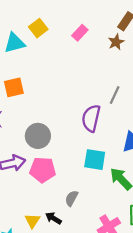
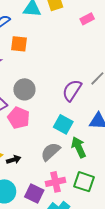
gray semicircle: (72, 198) -> (50, 152), moved, size x1.5
black arrow: (53, 218) -> (14, 160), turned 112

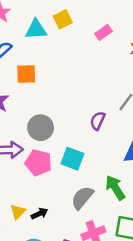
purple semicircle: (72, 90) -> (98, 121), size x0.7
cyan square: (63, 124) -> (72, 159), moved

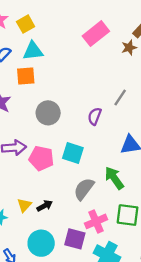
yellow square: (63, 19) -> (26, 24), moved
cyan triangle: (36, 29) -> (33, 51), moved
pink rectangle: (104, 32) -> (96, 34), size x1.6
gray circle: (41, 128) -> (48, 113), moved

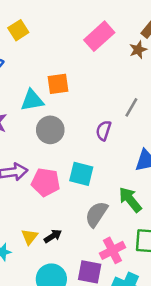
cyan triangle: (33, 51) -> (32, 100), moved
orange square: (26, 76) -> (58, 84), moved

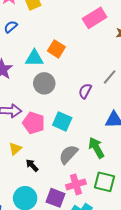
orange square: (58, 84) -> (56, 49), turned 30
black arrow: (53, 236) -> (32, 165), turned -112
yellow triangle: (30, 237) -> (15, 149), moved

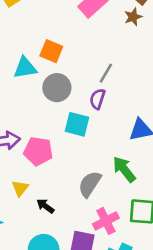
gray line: (110, 77) -> (106, 73), moved
gray circle: (44, 83) -> (57, 88), moved
cyan square: (62, 121) -> (77, 124), moved

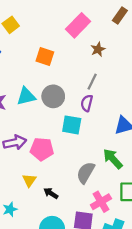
brown star: (133, 17) -> (98, 49), moved
orange square: (51, 51) -> (45, 56), moved
cyan triangle: (25, 68) -> (26, 96), moved

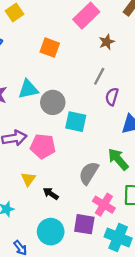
gray circle: (53, 96) -> (53, 102), moved
purple semicircle: (87, 103) -> (112, 97), moved
pink cross: (101, 202) -> (104, 205), turned -30

